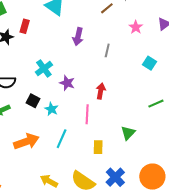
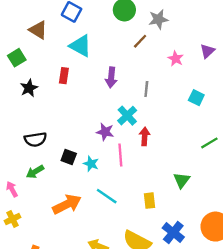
red rectangle: (25, 26) -> (64, 76), moved
cyan cross: (44, 68) -> (127, 116), moved
pink line: (87, 114) -> (120, 155), moved
cyan line: (62, 139) -> (107, 196), turned -72

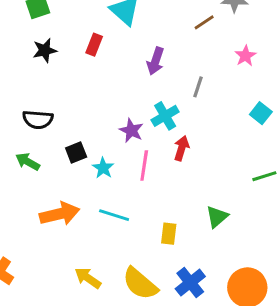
black square: (69, 157) -> (76, 153), turned 35
green arrow: (35, 172) -> (28, 162), turned 48
cyan line: (107, 196) -> (114, 215), turned -30

